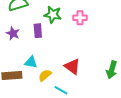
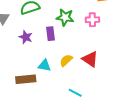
red triangle: (72, 66) -> (90, 59), moved
yellow semicircle: (45, 75) -> (66, 60), moved

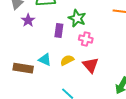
pink cross: (92, 20) -> (86, 39), moved
purple star: (26, 37) -> (28, 20), moved

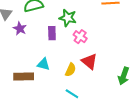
pink cross: (86, 39) -> (80, 37), turned 32
yellow semicircle: (67, 60) -> (71, 70), moved, turned 152

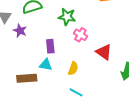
purple rectangle: (52, 33) -> (50, 46), moved
red triangle: (89, 61) -> (104, 52), moved

